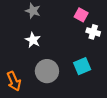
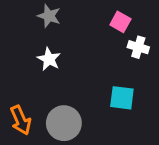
cyan square: (82, 66) -> (122, 98), turned 30
gray circle: (47, 71) -> (64, 123), moved

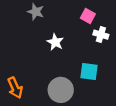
white star: (49, 59) -> (55, 42), moved
gray circle: (64, 123) -> (61, 90), moved

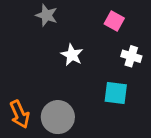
white cross: (101, 35) -> (131, 56), moved
gray circle: (61, 90) -> (58, 117), moved

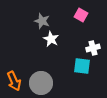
gray star: (47, 15) -> (42, 21), moved
white cross: (131, 56) -> (93, 48), moved, turned -32

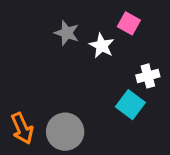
white star: (51, 39) -> (102, 46), moved
cyan square: (82, 66) -> (130, 105), turned 30

